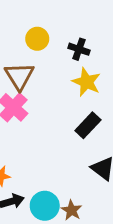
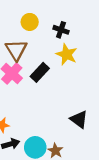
black rectangle: (88, 125) -> (40, 72), moved

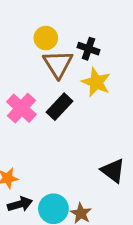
brown triangle: (16, 50) -> (58, 64), moved

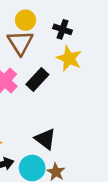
brown triangle: (58, 64) -> (20, 43), moved
black triangle: (113, 171) -> (45, 139), moved

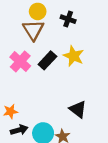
yellow star: (69, 58) -> (74, 56), moved
black triangle: (45, 139) -> (78, 109), moved

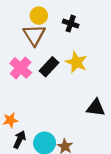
black triangle: (78, 109) -> (96, 108), moved, turned -30
black arrow: (19, 130) -> (20, 140), turned -49

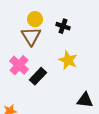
black rectangle: (49, 67) -> (38, 76), moved

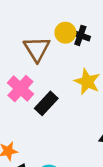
yellow circle: (35, 19) -> (65, 33), moved

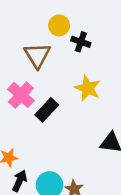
yellow circle: (65, 33) -> (59, 25), moved

